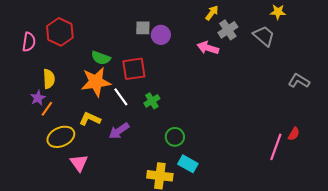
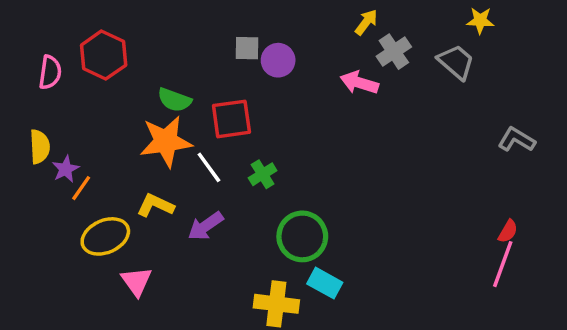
yellow semicircle: (49, 79) -> (40, 147), moved
green circle: (175, 137) -> (302, 236), size x1.5
pink line: (276, 147) -> (503, 264), moved

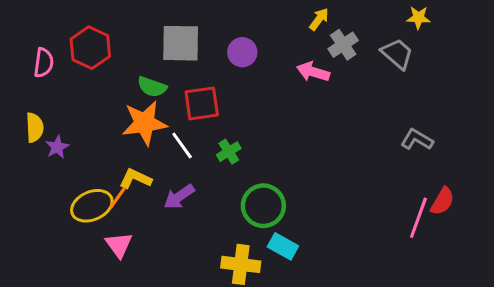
gray square: (247, 48) -> (181, 43), moved, size x1.8
gray L-shape: (517, 140) -> (417, 140), moved
orange line: (81, 188) -> (117, 198), moved
red semicircle: (508, 231) -> (442, 201), size x1.4
pink line: (503, 264) -> (418, 218), moved

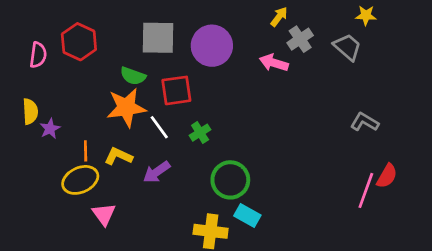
purple circle: (242, 52) -> (212, 46), size x1.6
orange line: (117, 198) -> (86, 151), moved, turned -36

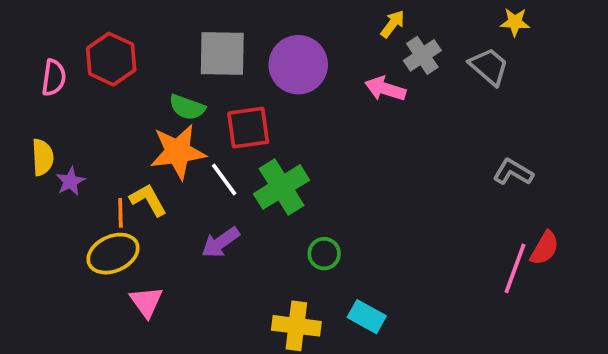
green cross: (200, 133) -> (282, 187), size x1.8
yellow L-shape: (118, 156) -> (148, 200), moved, turned 36
green circle: (230, 180) -> (324, 254), size x0.6
cyan rectangle: (247, 215) -> (367, 317), moved

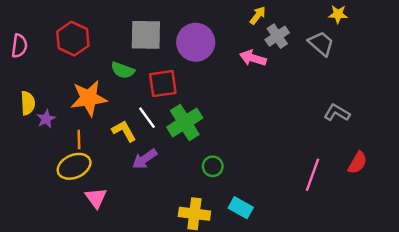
pink semicircle: (54, 78) -> (19, 46), moved
orange star: (178, 152) -> (89, 98), moved
yellow L-shape: (148, 200) -> (124, 131), moved
pink line: (515, 268) -> (312, 175), moved

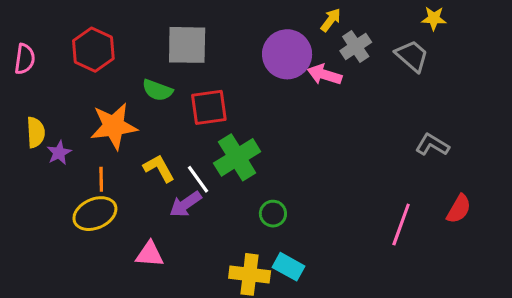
purple circle: (196, 42) -> (287, 54), moved
white line: (147, 118) -> (198, 179), moved
pink triangle: (96, 198) -> (150, 254), moved, turned -50
cyan rectangle: (241, 208) -> (289, 267), moved

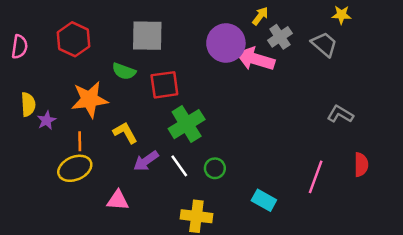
pink arrow: (325, 75) -> (255, 59), size x1.4
white line: (198, 179) -> (179, 166), moved
red semicircle: (459, 209) -> (361, 165), turned -30
cyan rectangle: (289, 267) -> (264, 200), moved

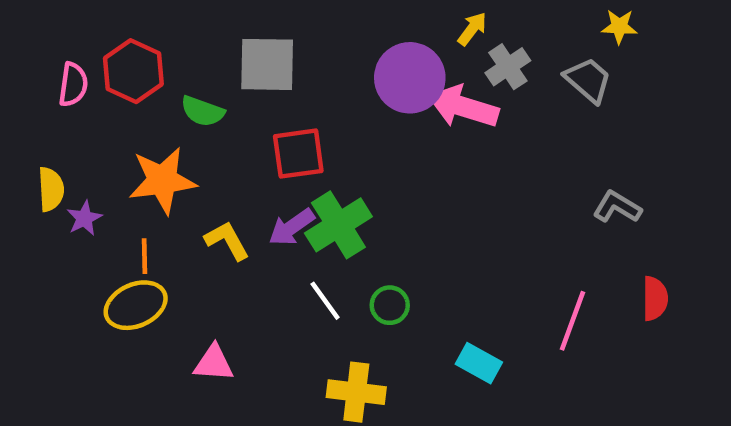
pink semicircle: (20, 47) -> (73, 84), moved
green semicircle: (124, 71) -> (202, 111), moved
purple arrow: (146, 161) -> (292, 227), moved

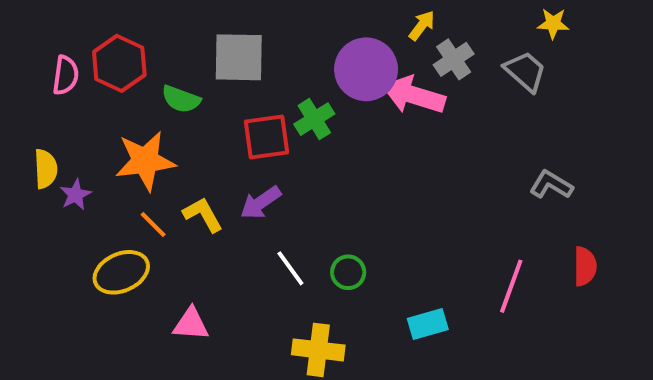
green cross: (338, 225) -> (314, 119), moved, size x0.7
orange line: (145, 256) -> (153, 225), moved, turned -44
cyan rectangle: (479, 363) -> (428, 324), turned -45

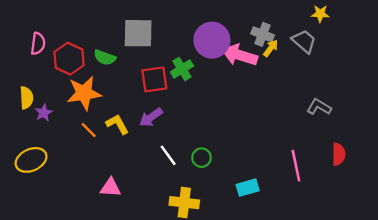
yellow arrow: (422, 26) -> (271, 48), moved
gray cross: (454, 59) -> (263, 34), turned -35
red hexagon: (119, 63) -> (69, 59), moved
yellow ellipse: (121, 272) -> (31, 160), moved
pink line: (511, 286) -> (296, 166), turned -32

